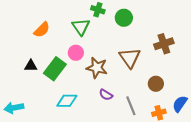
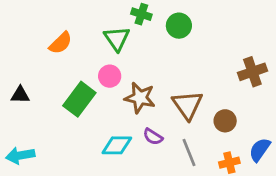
brown cross: (164, 44) -> (252, 72), moved
brown triangle: (130, 58) -> (188, 105), moved
black triangle: (31, 66) -> (20, 95), moved
cyan diamond: (67, 101) -> (117, 145), moved

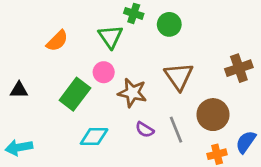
brown triangle: (188, 105) -> (179, 76), moved
brown circle: (225, 121) -> (213, 115), size x1.5
cyan diamond: (117, 145) -> (94, 136), moved
gray line: (189, 153) -> (176, 130), moved

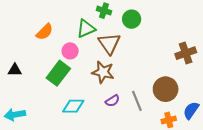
green triangle: (110, 37) -> (86, 29), turned 42
pink circle: (104, 72) -> (70, 51), moved
brown triangle: (179, 76) -> (109, 44), moved
purple semicircle: (145, 130) -> (112, 101), turned -64

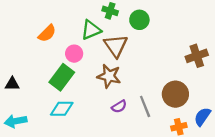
black triangle: (15, 70) -> (12, 84), moved
cyan diamond: (73, 106) -> (62, 109), moved

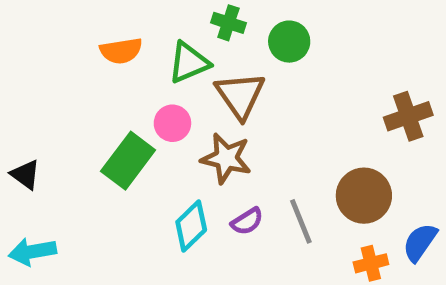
orange semicircle: (47, 33) -> (121, 51), moved, turned 36
pink circle: (74, 54) -> (172, 123), moved
black triangle: (12, 84) -> (25, 175), turned 35
cyan diamond: (62, 109) -> (191, 226), moved, turned -45

